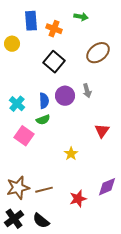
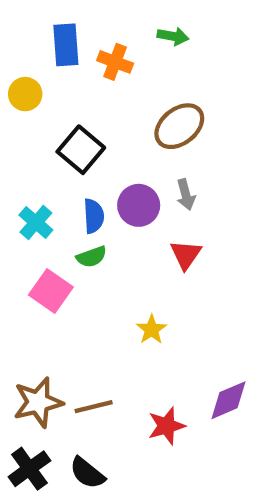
brown ellipse: (98, 53) -> (179, 126), moved
black square: (54, 62) -> (81, 150), moved
red triangle: (102, 131) -> (186, 255), moved

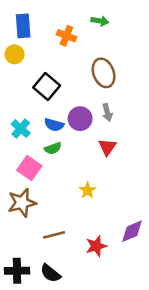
blue rectangle: (66, 45) -> (23, 26), moved
brown ellipse: (179, 126) -> (104, 73), turned -72
blue semicircle: (94, 216) -> (54, 125), turned 108
brown star: (38, 402) -> (22, 203), moved
black cross: (29, 469) -> (17, 271), turned 35

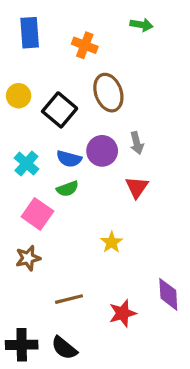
green arrow: (100, 21) -> (142, 25), moved
yellow circle: (15, 54) -> (19, 96), moved
brown ellipse: (104, 73) -> (108, 93), moved
brown star: (22, 203) -> (28, 258), size x0.7
purple diamond: (132, 231) -> (168, 294), turned -70

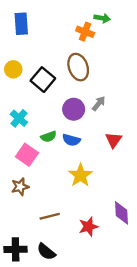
orange cross: (85, 45) -> (85, 32), moved
gray arrow: (137, 143) -> (99, 104), turned -126
blue semicircle: (69, 159) -> (71, 140), moved
red triangle: (137, 187) -> (114, 140), moved
yellow star: (112, 242) -> (80, 175), size x1.5

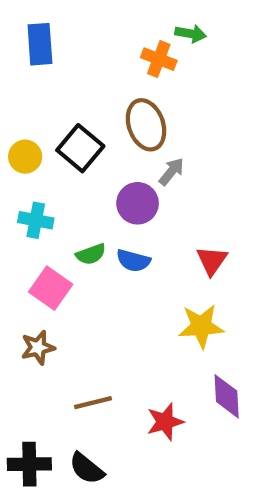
yellow circle: (13, 69) -> (25, 157), moved
gray arrow: (99, 104) -> (171, 171), moved
cyan cross: (19, 118) -> (36, 220), turned -30
yellow star: (80, 175) -> (201, 326), moved, turned 30

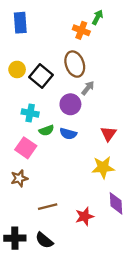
green arrow: (191, 34) -> (98, 17), turned -72
yellow circle: (25, 157) -> (17, 69), moved
cyan cross: (36, 220) -> (30, 113), moved

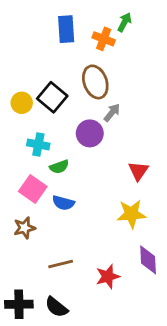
blue rectangle: (20, 23) -> (66, 29), moved
yellow circle: (17, 69) -> (22, 103), moved
blue semicircle: (68, 134) -> (63, 203), moved

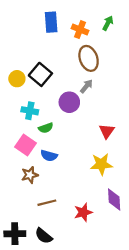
green arrow: (124, 22) -> (108, 23), moved
brown ellipse: (95, 82) -> (89, 58), moved
brown star: (24, 228) -> (30, 175), moved

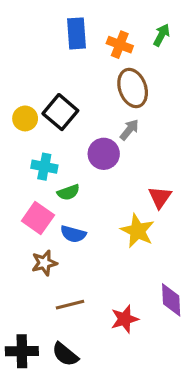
yellow star: (101, 164) -> (137, 231), moved, turned 30

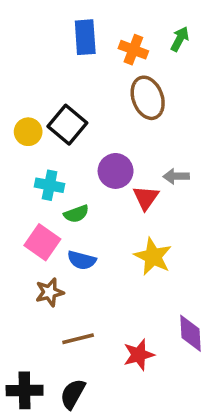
gray arrow: (129, 130) -> (176, 176), moved, turned -130
red triangle: (160, 197) -> (146, 198), moved
black semicircle: (65, 354) -> (73, 394), turned 80

